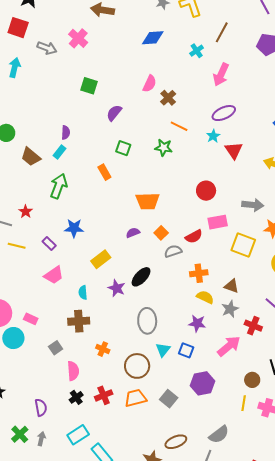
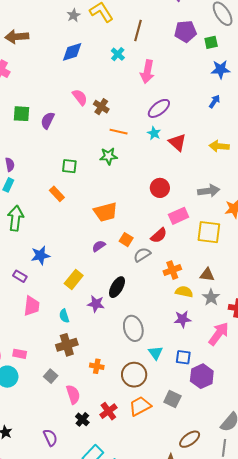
pink semicircle: (150, 84) -> (80, 97), turned -48
purple semicircle: (114, 113) -> (48, 120), moved
pink trapezoid: (54, 275) -> (32, 306), turned -35
blue square: (186, 350) -> (183, 357), moved

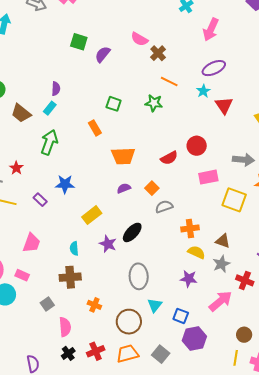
pink semicircle: (80, 97) -> (139, 39), turned 144
orange trapezoid: (105, 212) -> (123, 156), moved
red semicircle: (159, 235) -> (169, 158), moved
pink trapezoid: (32, 306) -> (32, 243), moved

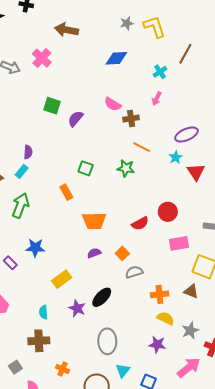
pink arrow: (211, 30) -> (157, 99), moved, size x0.6
brown cross: (158, 53) -> (131, 119), turned 35
brown triangle: (223, 241) -> (191, 291), moved

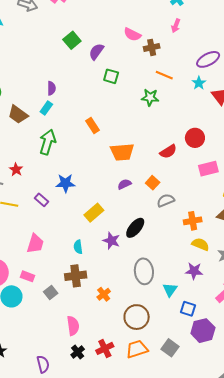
green square: (52, 106) -> (72, 40), turned 36
green square: (86, 168) -> (111, 76), moved
gray square: (15, 367) -> (51, 293), moved
orange cross: (63, 369) -> (104, 294), moved, turned 32
cyan triangle: (123, 370) -> (170, 290), moved

